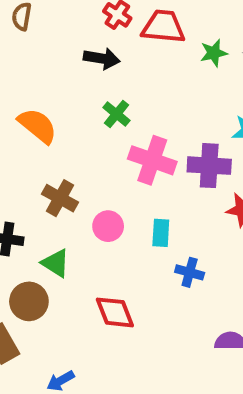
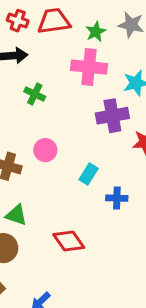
pink cross: (152, 160) -> (89, 67), moved
pink circle: (108, 226) -> (45, 150), moved
cyan rectangle: (161, 233) -> (89, 174), turned 42

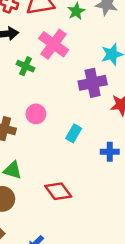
pink cross: (89, 67) -> (54, 44), moved, turned 32
blue cross: (117, 198) -> (110, 152), moved

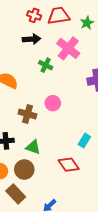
cyan rectangle: (74, 133) -> (84, 141), moved

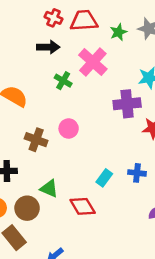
green triangle: (33, 147) -> (49, 188), moved

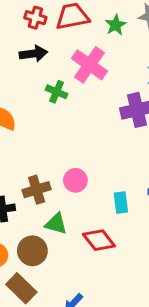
pink circle: (69, 128) -> (75, 180), moved
brown cross: (36, 140) -> (37, 190), moved, turned -30
cyan rectangle: (104, 178) -> (121, 202), turned -36

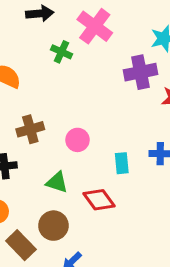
brown cross: (37, 190) -> (30, 129), moved
brown circle: (32, 251) -> (53, 226), moved

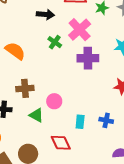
purple cross: (141, 72) -> (88, 58), moved
green triangle: (57, 182) -> (36, 115), moved

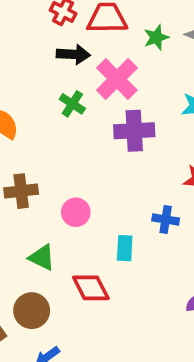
black arrow: (45, 15) -> (73, 54), moved
green triangle: (36, 115) -> (42, 258), moved
blue cross: (106, 120) -> (166, 220), moved

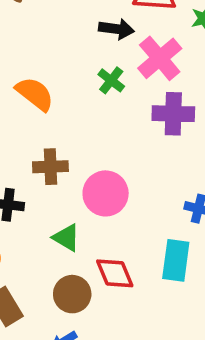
pink circle: (76, 212) -> (106, 193), size x1.5
cyan rectangle: (125, 248) -> (176, 260), moved, size x1.5
brown circle: (32, 311) -> (72, 294), moved

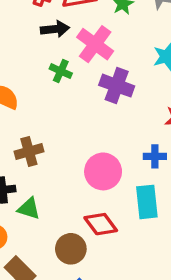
purple cross: (173, 114) -> (117, 86), turned 32
pink circle: (106, 193) -> (103, 171), moved
green triangle: (66, 238) -> (29, 209), moved

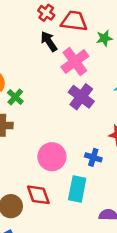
black arrow: (55, 29) -> (49, 41), turned -135
green cross: (61, 71) -> (15, 97), moved

